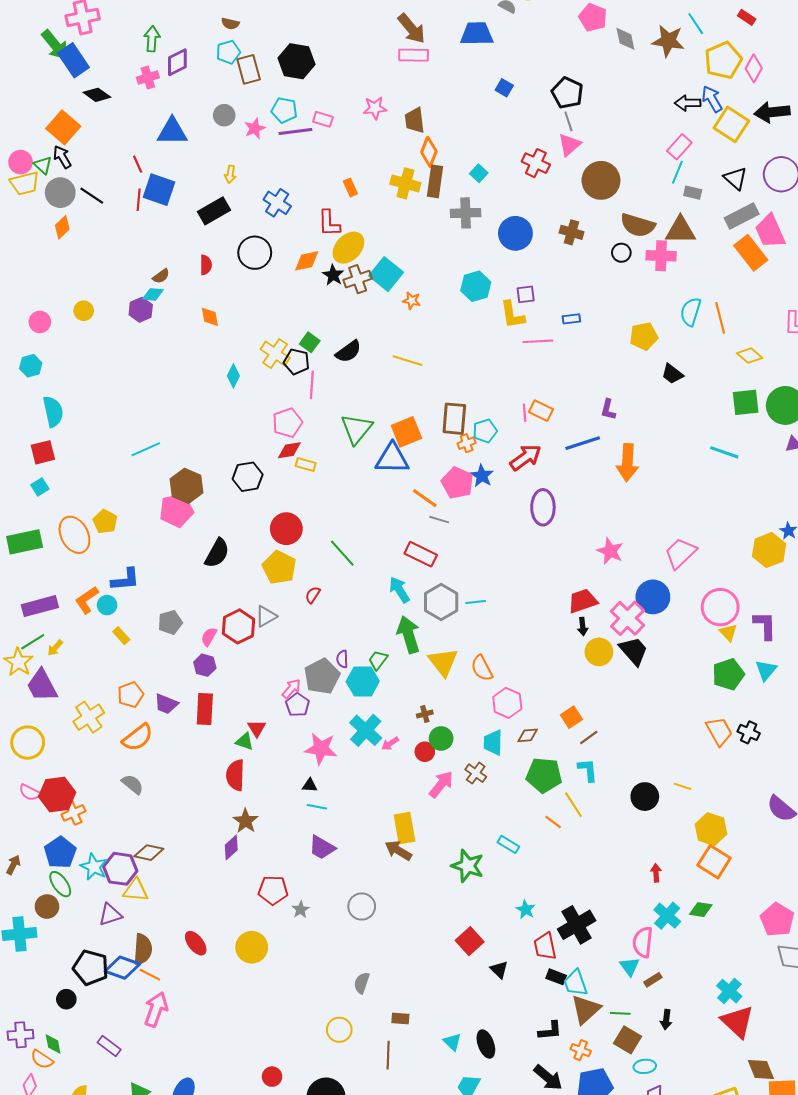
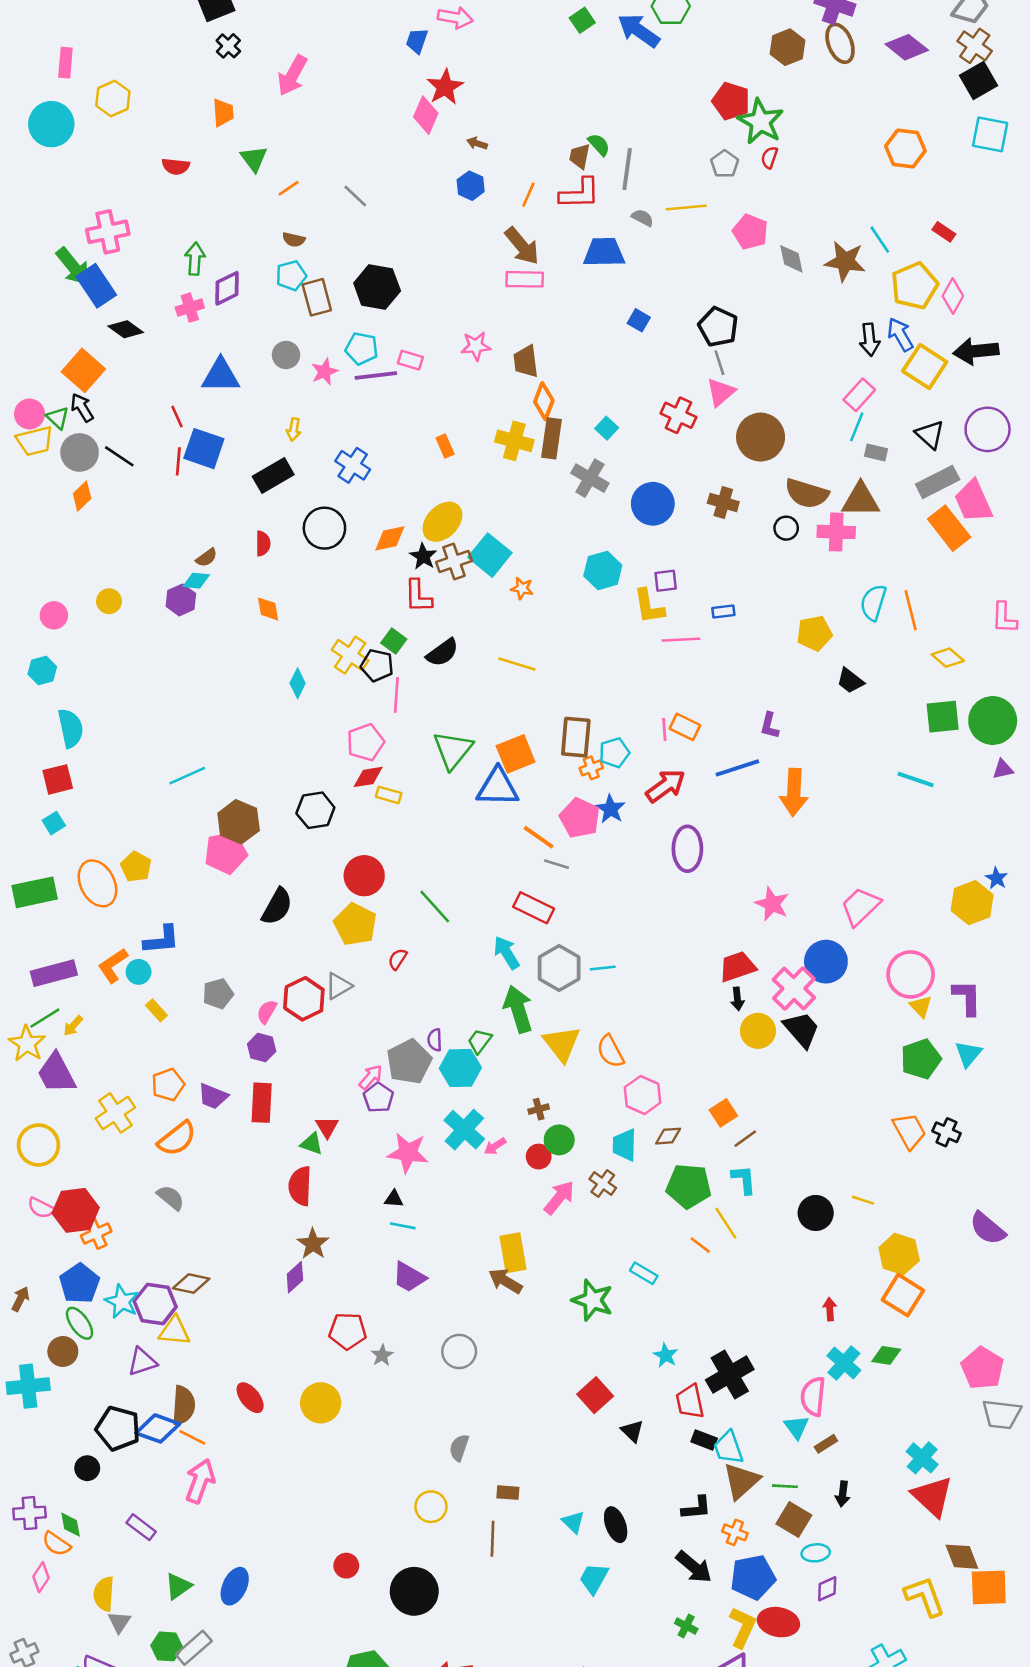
black arrow: (688, 103) -> (870, 340), turned -95
gray cross: (466, 213) -> (590, 478), turned 32
red L-shape: (329, 223) -> (418, 596), moved

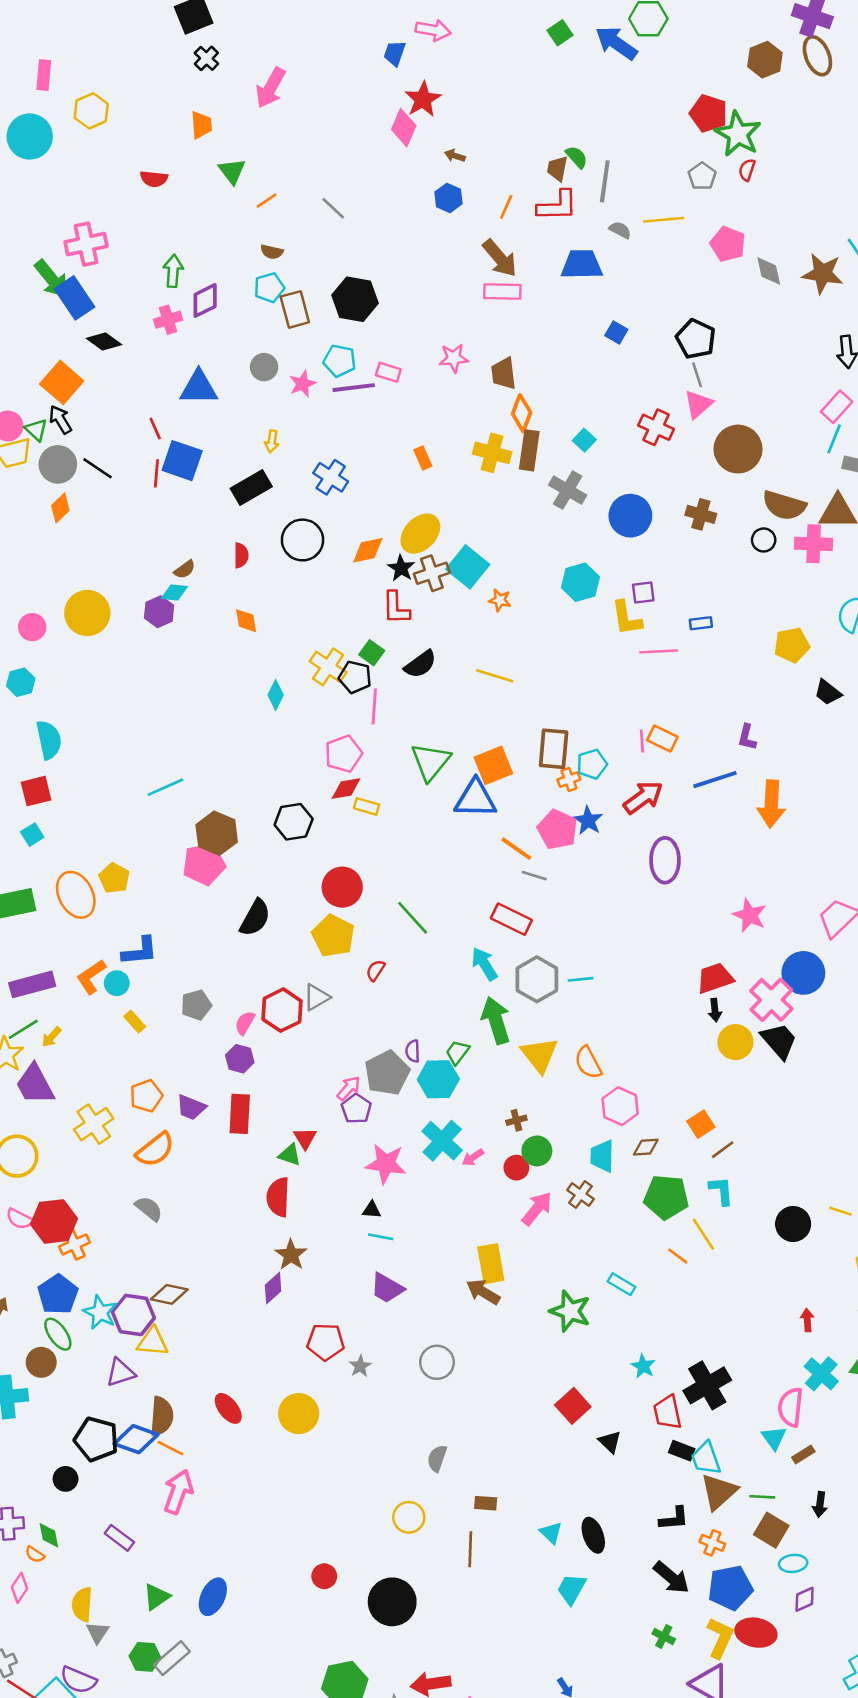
yellow circle: (109, 601) -> (87, 613), size x1.8
orange semicircle: (56, 1544) -> (35, 1554), size x0.7

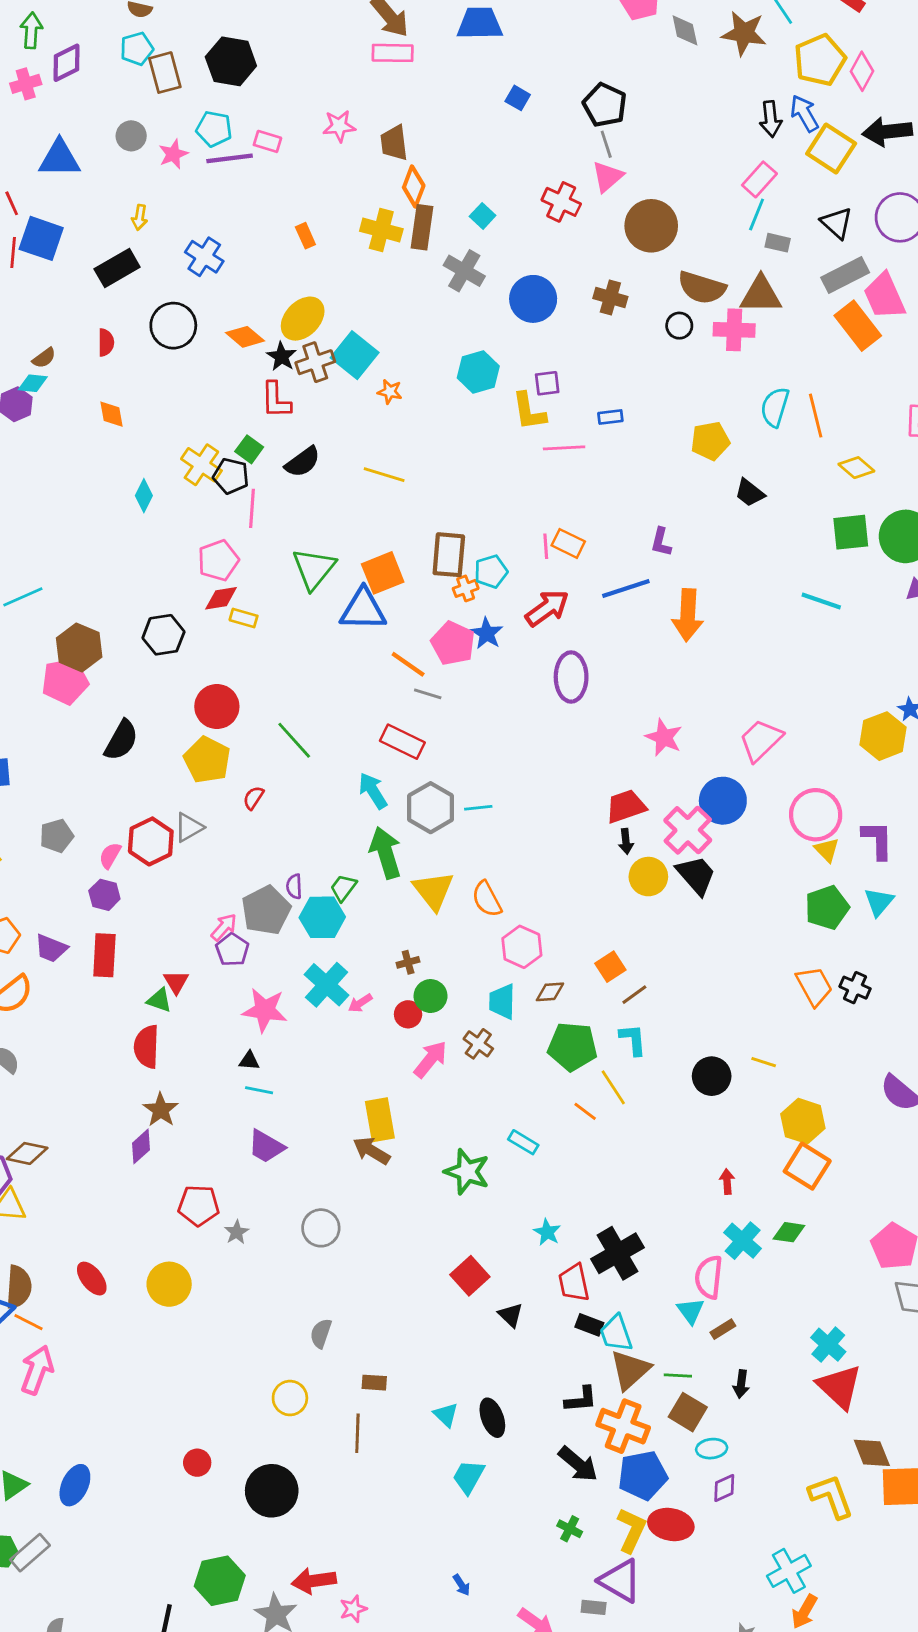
orange diamond: (368, 550) -> (245, 337), turned 52
orange cross: (712, 1543) -> (623, 1426), size x1.8

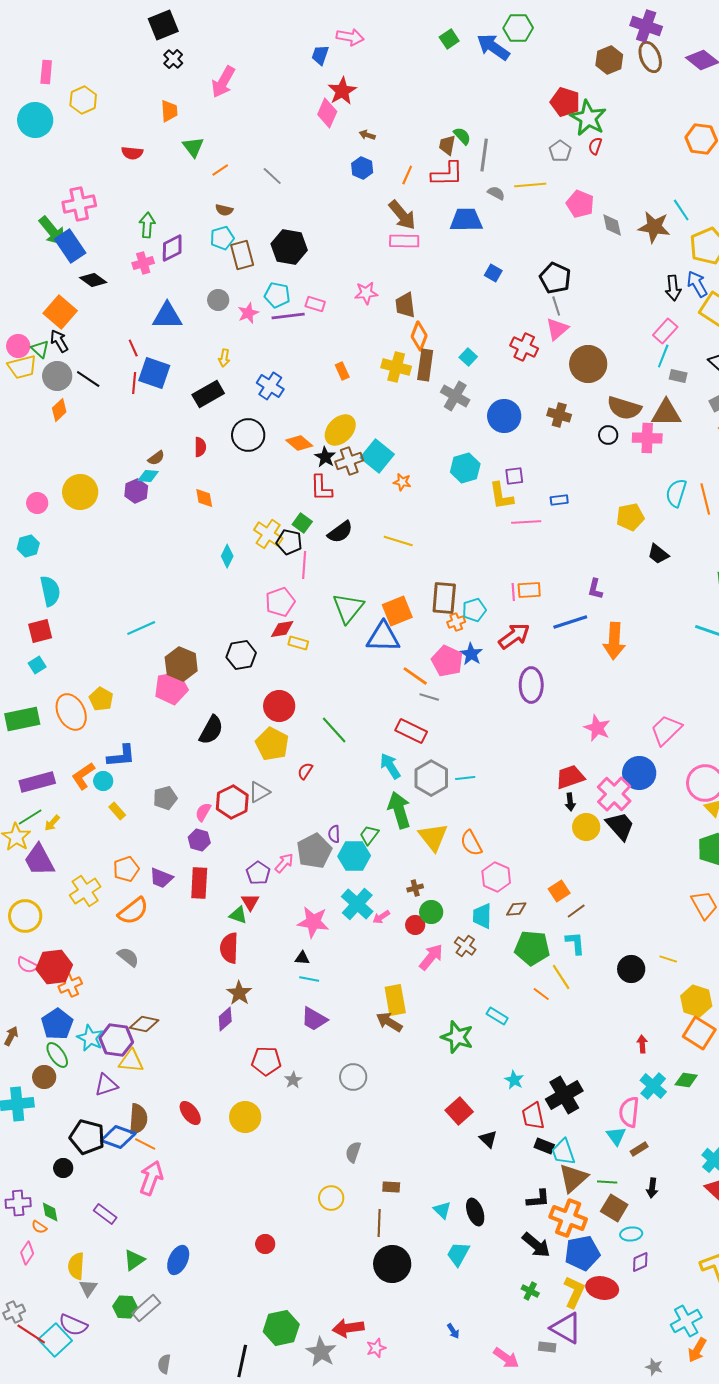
orange rectangle: (568, 543) -> (529, 590), turned -30
purple pentagon: (232, 950) -> (258, 873), moved
black circle: (272, 1491) -> (392, 1264), moved

